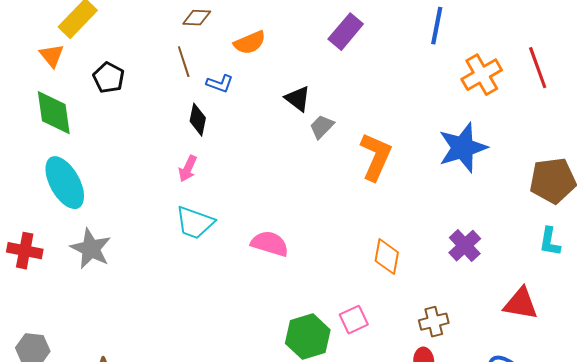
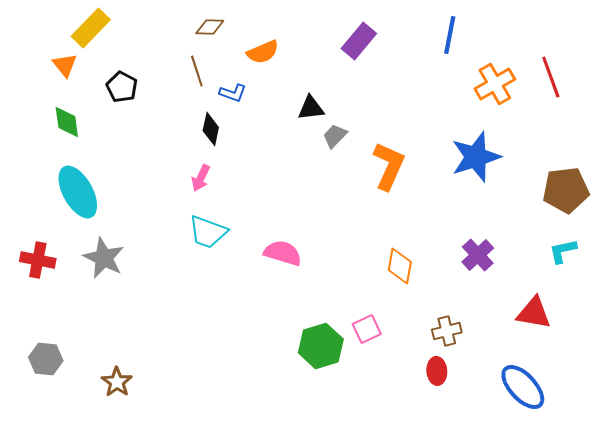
black triangle: (298, 99) -> (311, 108), turned -44
green diamond: (54, 113) -> (67, 122), size x0.7
cyan L-shape: (550, 242) -> (563, 251), turned 68

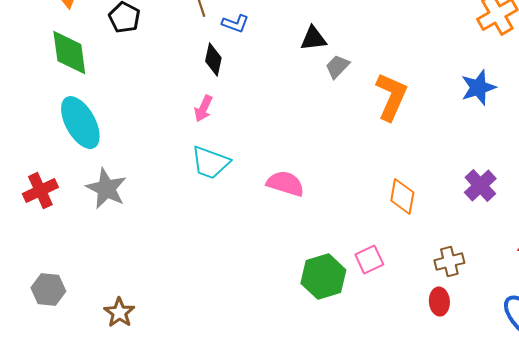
green diamond: (67, 122) -> (69, 53), size x1.4
blue star: (476, 157) -> (478, 88), size x0.7
red cross: (38, 260) -> (40, 191), turned -36

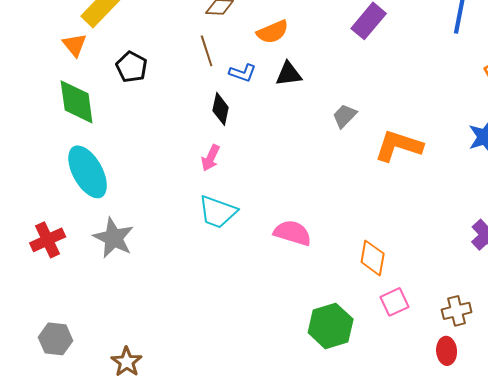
black triangle: (313, 39) -> (289, 74), moved
orange L-shape: (391, 97) -> (399, 146), turned -96
orange diamond: (402, 197) -> (373, 258), moved
pink square: (369, 260) -> (395, 302), moved

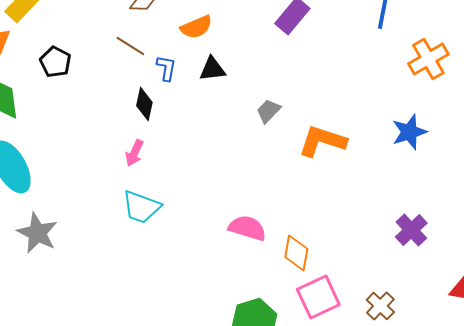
brown line: (207, 51) -> (130, 46), turned -40
blue L-shape: (243, 73) -> (166, 68), turned -100
pink semicircle: (293, 233) -> (247, 228), moved
pink square: (395, 302) -> (318, 297), size x1.5
brown cross: (457, 311) -> (380, 306), turned -32

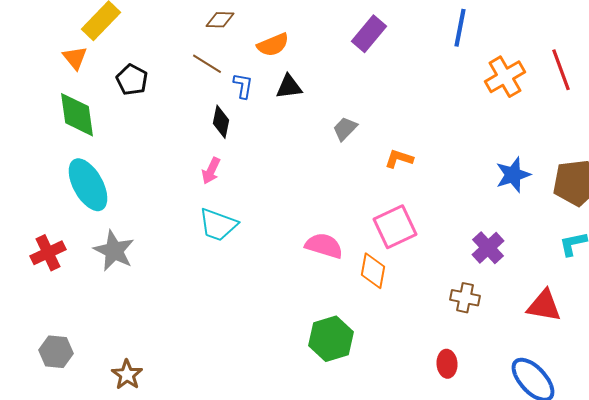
blue star: (409, 132) -> (513, 175), moved
orange L-shape: (322, 141) -> (399, 159), size x0.6
pink square: (318, 297) -> (395, 227), moved
brown cross: (380, 306) -> (465, 298), moved, turned -32

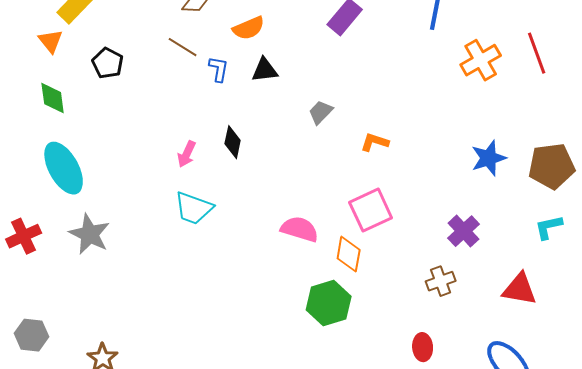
green diamond: (77, 115) -> (53, 98), size x0.7
black diamond: (221, 122) -> (233, 142), moved
brown cross: (465, 298) -> (441, 281), turned -32
green hexagon: (331, 339) -> (329, 303), moved

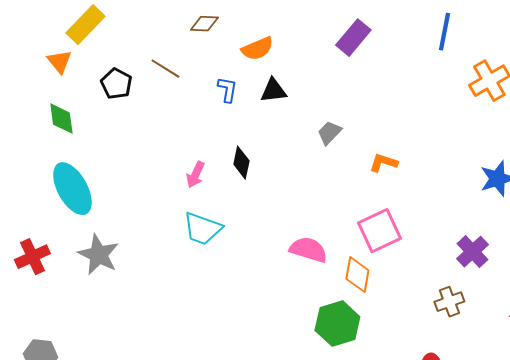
brown line: (183, 47) -> (165, 69), moved

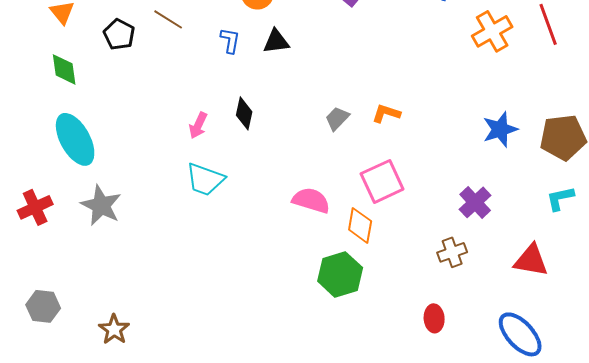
gray trapezoid: (329, 133) -> (337, 118), moved

